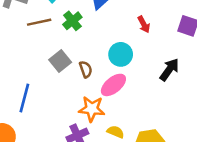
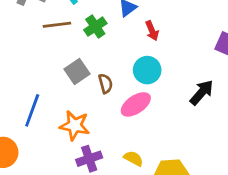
red arrow: (144, 24) -> (152, 31), moved
orange star: (92, 109) -> (75, 125), moved

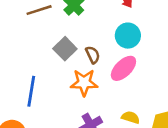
orange star: (75, 125) -> (84, 83), moved

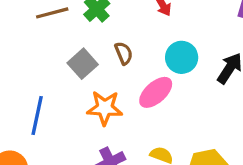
cyan circle: (128, 36) -> (182, 57), moved
brown semicircle: (93, 55) -> (124, 53), moved

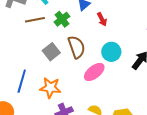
brown semicircle: (124, 53) -> (77, 47), size x1.6
orange star: (105, 108) -> (50, 88), moved

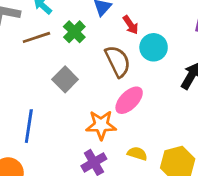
brown semicircle: (77, 47) -> (118, 61), moved
cyan circle: (111, 52) -> (154, 47), moved
orange star: (50, 88) -> (101, 125), moved

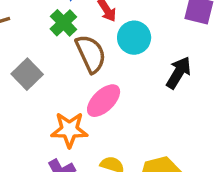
green cross: (74, 32) -> (63, 23), moved

